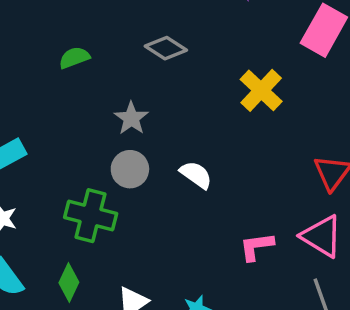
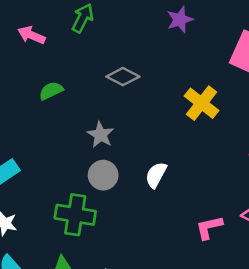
white semicircle: (196, 175) -> (156, 175), turned -92

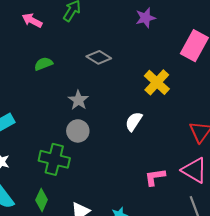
white semicircle: (156, 175) -> (134, 121), moved

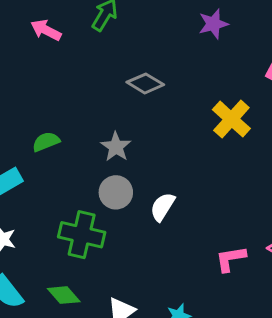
green semicircle: (43, 64) -> (46, 142), moved
white semicircle: (134, 121) -> (163, 207), moved
green diamond: (42, 200) -> (64, 295), turned -65

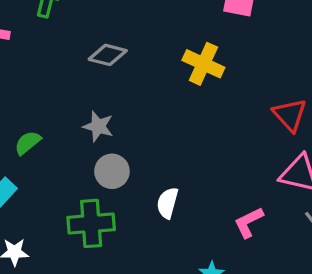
white semicircle: (163, 207) -> (167, 203), moved
pink L-shape: (231, 259) -> (249, 222), moved

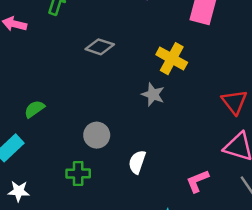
gray star: (98, 126) -> (153, 95), moved
green cross: (91, 223) -> (78, 173), size x0.7

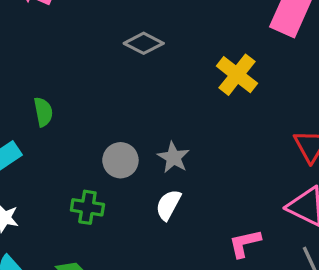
gray star: (153, 95) -> (173, 157), moved
green semicircle: (34, 109) -> (43, 112), turned 105

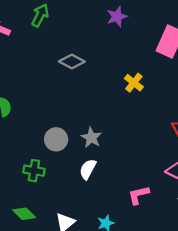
yellow cross: (237, 75) -> (134, 83), size x0.7

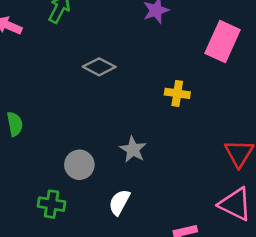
yellow cross: (134, 83) -> (177, 93), turned -30
gray star: (91, 138) -> (133, 149), moved

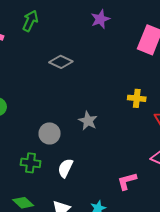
yellow cross: (177, 93) -> (137, 98), moved
white semicircle: (119, 202) -> (65, 168), moved

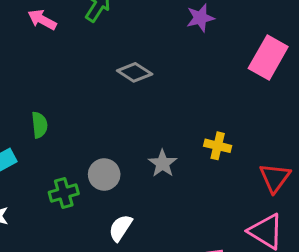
yellow cross: (137, 98) -> (218, 146), moved
green cross: (31, 163) -> (64, 193), moved, turned -30

